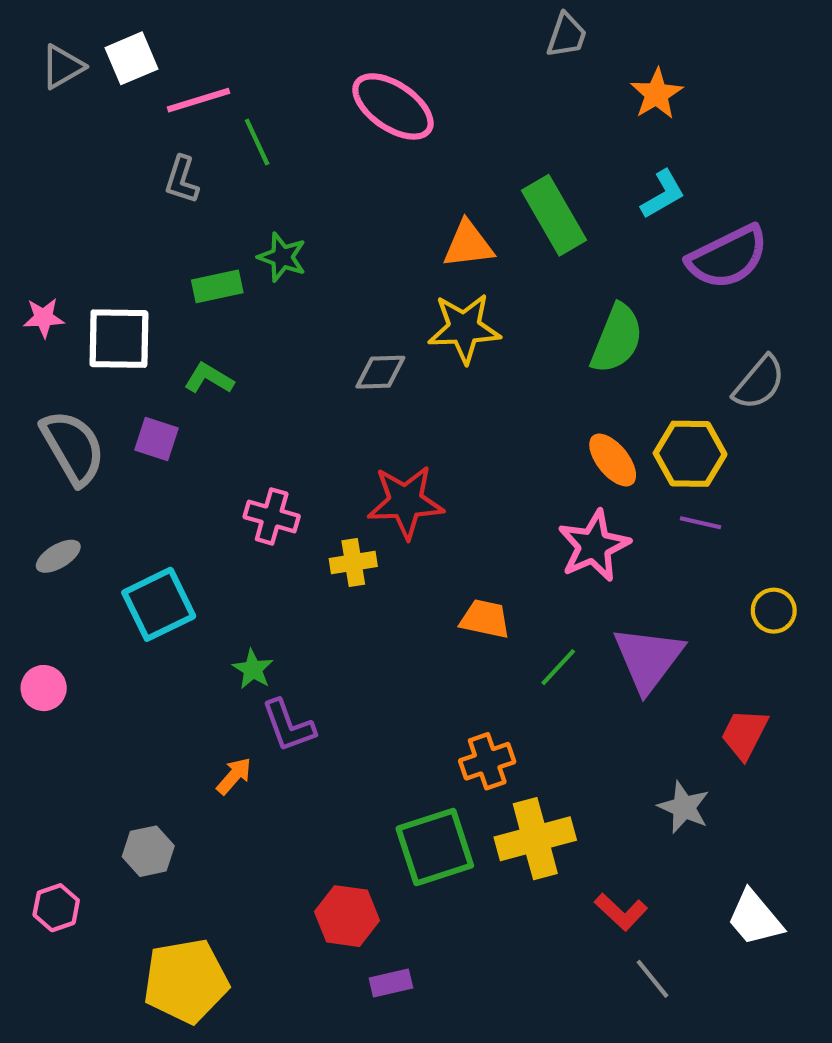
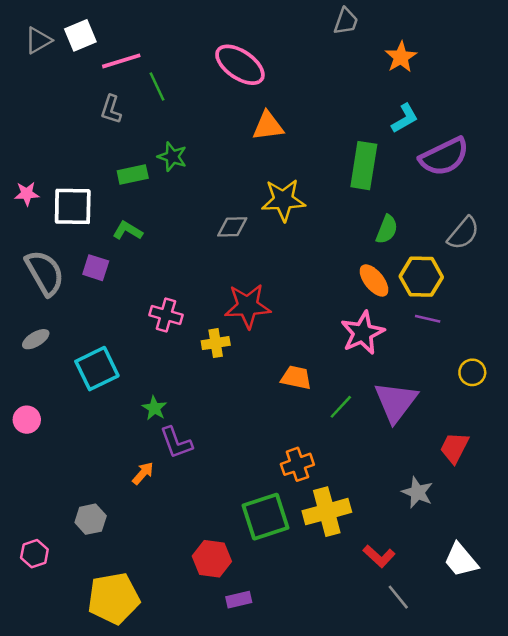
green rectangle: (554, 215) -> (364, 166), moved, turned 39
orange triangle: (468, 245) -> (268, 126), moved
green semicircle: (617, 339) -> (387, 229), moved, size x0.7

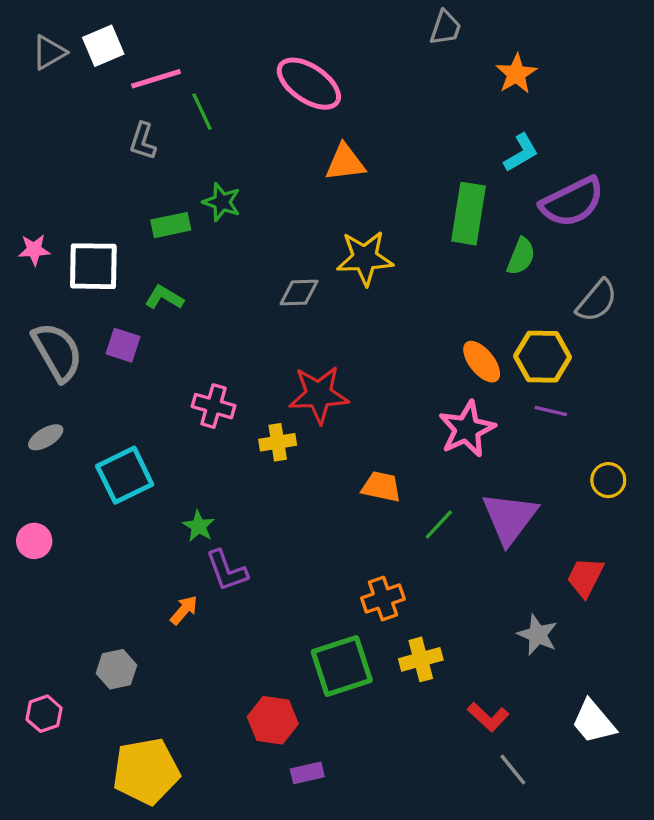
green semicircle: (387, 229) -> (521, 256), moved
yellow cross: (327, 512) -> (421, 659), size x0.7

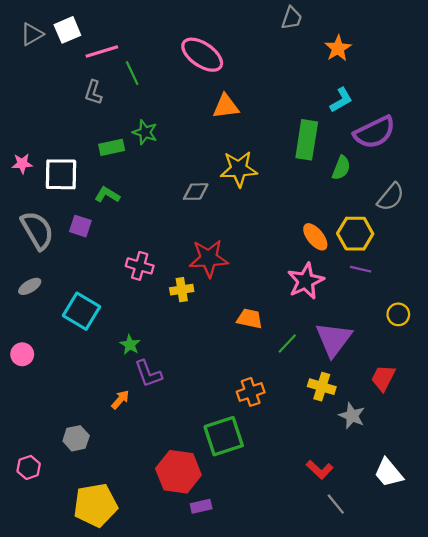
cyan square: (125, 475) -> (81, 311), turned -33
yellow cross: (421, 659) -> (322, 387), moved, turned 32
red hexagon: (273, 720) -> (178, 472), size x1.4

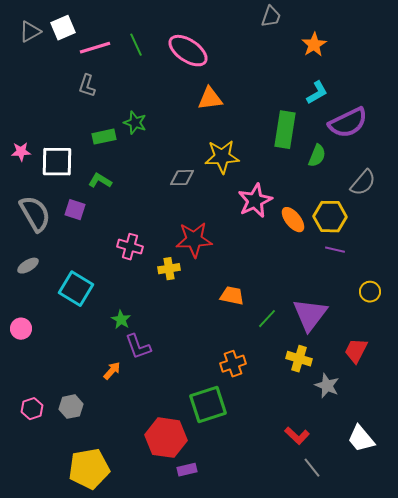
green line: (132, 73) -> (136, 45), moved
pink star: (306, 281) -> (255, 201), moved
pink hexagon: (29, 467) -> (32, 409), moved

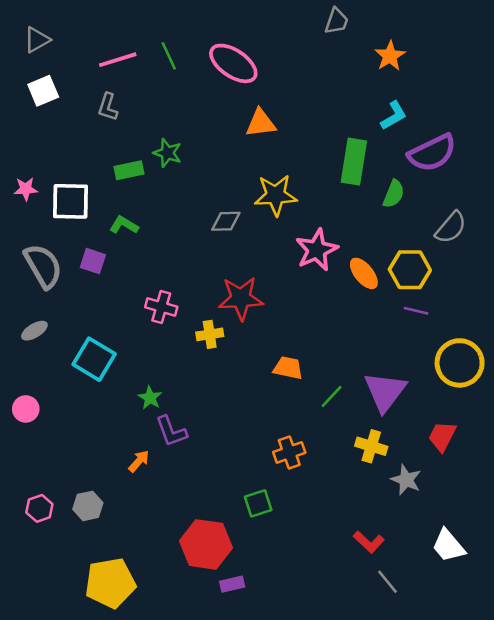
white square: (63, 28) -> (43, 91), moved
yellow circle: (370, 292) -> (460, 363), size x1.8
green square: (208, 405) -> (258, 503), size x0.6

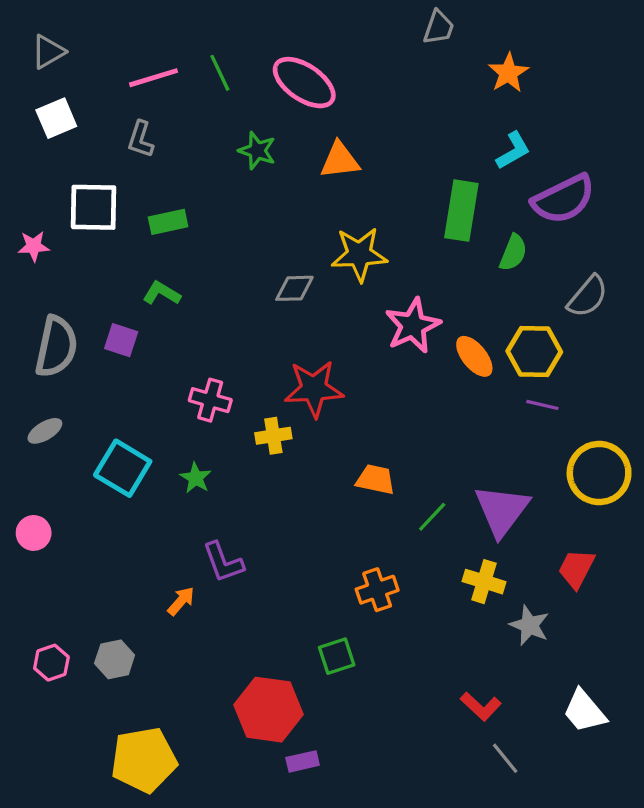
green star: (167, 153) -> (257, 151), moved
white square: (70, 201) -> (94, 207), moved
gray semicircle: (43, 266) -> (56, 347), turned 42
green star: (150, 398) -> (196, 478), moved

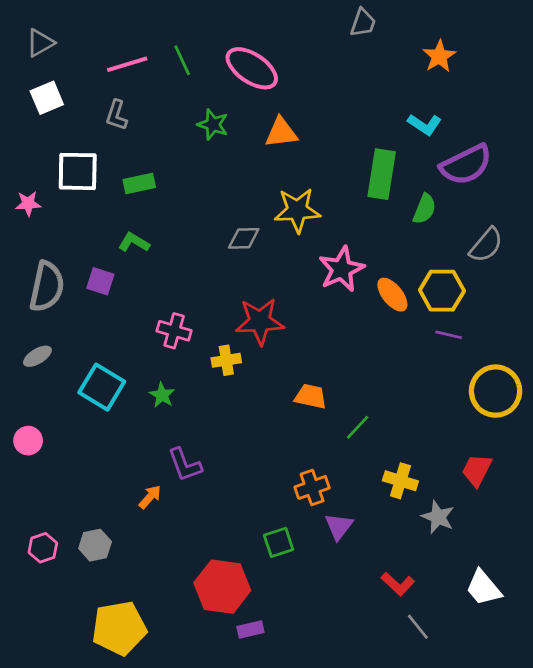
orange star: (508, 73) -> (439, 56), moved
cyan L-shape: (513, 151) -> (425, 125), turned 64
purple triangle: (502, 510) -> (339, 526), moved, size x0.6

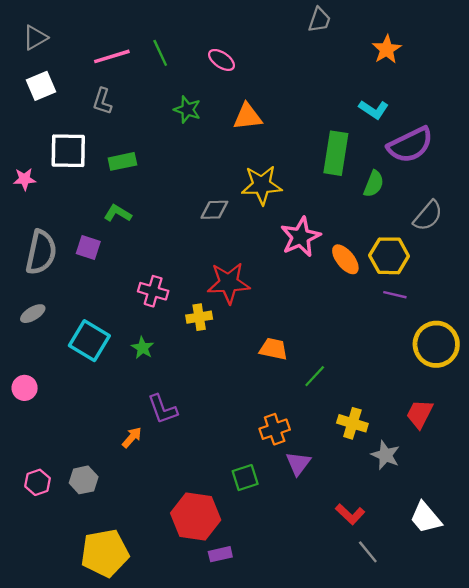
pink ellipse: (252, 68) -> (222, 60), size x0.6

